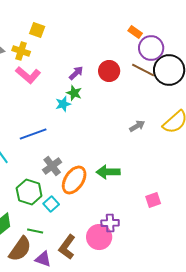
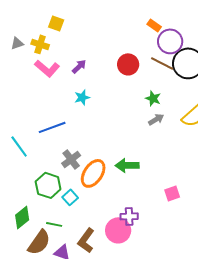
purple arrow: (76, 73) -> (79, 66), moved
green star: (74, 93) -> (153, 98), moved

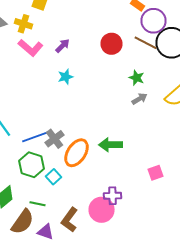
blue line: (52, 127) -> (36, 137), moved

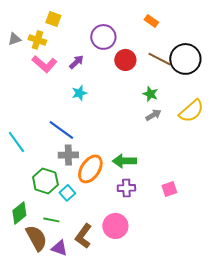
purple circle: (154, 21) -> (103, 37), moved
blue line: (36, 137) -> (61, 130), moved, turned 56
gray cross: (54, 139) -> (68, 155), turned 36
purple cross: (112, 196) -> (126, 188), moved
brown semicircle: (22, 222) -> (36, 238), turned -64

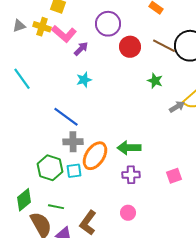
pink L-shape: (44, 64) -> (64, 34), moved
gray arrow: (153, 115) -> (177, 107), moved
cyan line: (16, 142) -> (22, 79), moved
cyan square: (67, 193) -> (74, 171), moved, turned 35
pink circle: (115, 226) -> (128, 213), moved, size x0.6

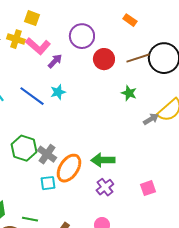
brown line: (164, 46) -> (138, 58), turned -45
blue line: (66, 117) -> (32, 96), moved
gray cross: (73, 142) -> (47, 154), turned 36
green hexagon: (50, 168) -> (24, 148), moved
purple cross: (131, 175) -> (105, 187), turned -36

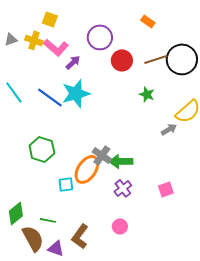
cyan star: (58, 92) -> (76, 93), size x1.8
gray arrow: (151, 119) -> (169, 129), moved
gray cross: (47, 154) -> (102, 155), moved

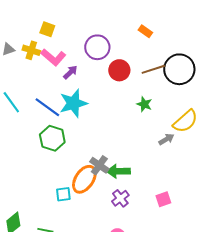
green hexagon: (42, 149) -> (52, 138), moved

